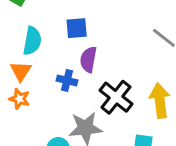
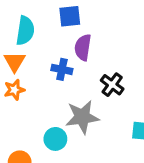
black cross: (116, 97) -> (112, 85), size x0.7
orange star: (19, 99) -> (14, 90), turned -30

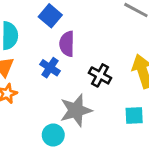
blue square: (70, 16) -> (50, 16), turned -35
blue cross: (62, 69) -> (50, 68), turned 30

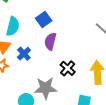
blue cross: (50, 68) -> (24, 54), moved

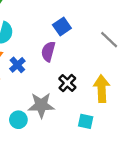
blue square: (44, 20) -> (62, 26), moved

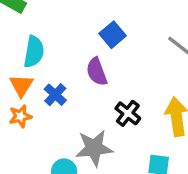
purple semicircle: (48, 51) -> (97, 72), turned -30

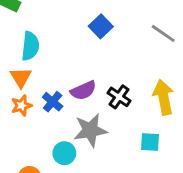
purple semicircle: (97, 72) -> (83, 90), moved, turned -90
blue cross: (55, 95) -> (53, 102), moved

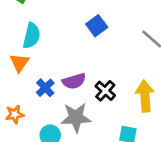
orange star: (22, 106) -> (15, 114), moved

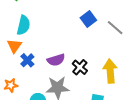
blue square: (97, 26) -> (88, 19), moved
blue cross: (45, 88) -> (27, 60), moved

